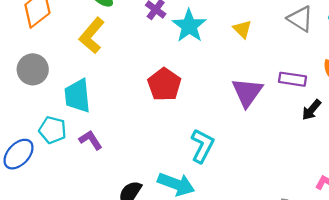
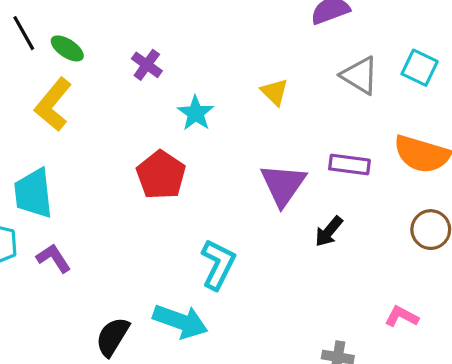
cyan star: (189, 26) -> (196, 113), moved, size x0.7
black arrow: (311, 110) -> (329, 231), moved

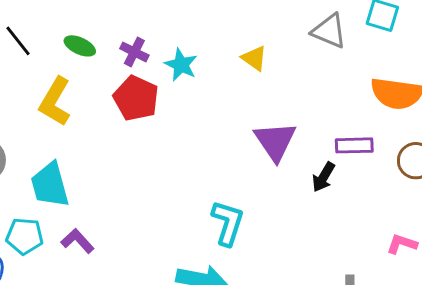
green ellipse: (67, 48) -> (80, 46), moved
cyan star: (196, 113) -> (181, 65), moved
purple rectangle: (349, 165) -> (354, 145), moved
red pentagon: (161, 175) -> (136, 98), moved

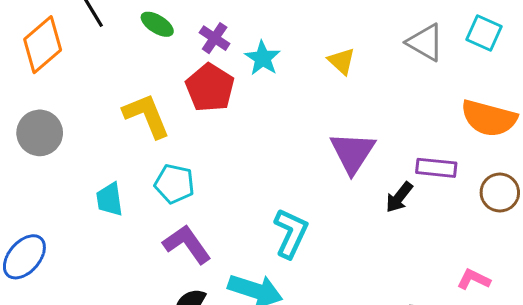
yellow L-shape: (55, 101) -> (147, 116), moved, turned 120
cyan trapezoid: (50, 185) -> (109, 199), moved, size x0.7
cyan pentagon: (25, 236) -> (175, 184), moved
purple L-shape: (77, 241) -> (187, 244), moved, size x1.4

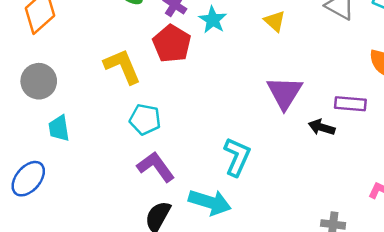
black arrow: (399, 197) -> (322, 127), turned 70
cyan trapezoid: (109, 199) -> (59, 128), moved

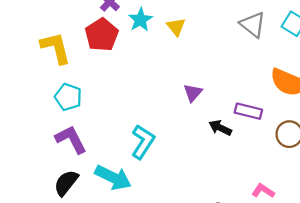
yellow triangle: (275, 21) -> (176, 27), moved
purple triangle: (285, 93) -> (193, 93), size x0.6

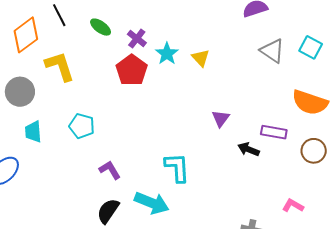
yellow L-shape: (56, 48) -> (60, 66), moved
cyan pentagon: (68, 97) -> (82, 126), moved
purple L-shape: (71, 139) -> (110, 170), size x0.7
cyan L-shape: (143, 142) -> (177, 168), turned -32

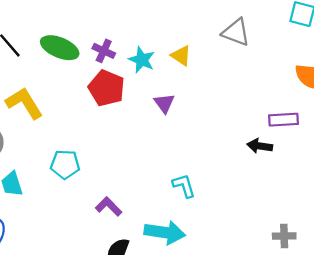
green ellipse: (101, 27) -> (60, 48), size x1.5
gray triangle: (272, 51) -> (236, 32), moved
purple triangle: (221, 118) -> (164, 103), moved
cyan L-shape: (177, 168) -> (184, 186), size x0.7

